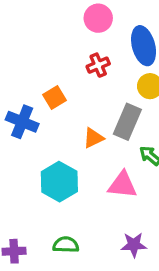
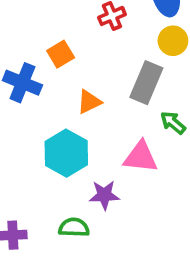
orange triangle: (93, 138) -> (89, 102), moved
purple star: (134, 245) -> (104, 195), moved

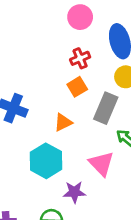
orange square: (61, 54) -> (77, 87), moved
pink triangle: (141, 157) -> (101, 164), turned 40

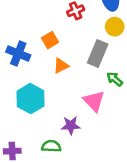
orange square: (77, 87) -> (50, 40), moved
cyan hexagon: (46, 161) -> (30, 99), moved

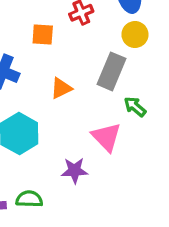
orange square: (50, 40) -> (43, 35), moved, turned 35
green semicircle: (51, 146) -> (29, 199), moved

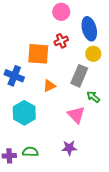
orange square: (43, 35) -> (38, 54), size x1.6
purple star: (75, 170) -> (69, 148), moved

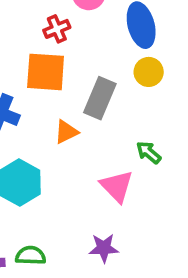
red cross: (61, 41) -> (57, 29), moved
gray rectangle: (79, 76) -> (100, 98), moved

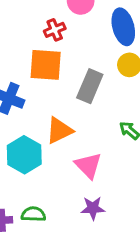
orange triangle: (66, 132) -> (59, 130), moved, size x1.4
pink triangle: (117, 186) -> (88, 165), moved

